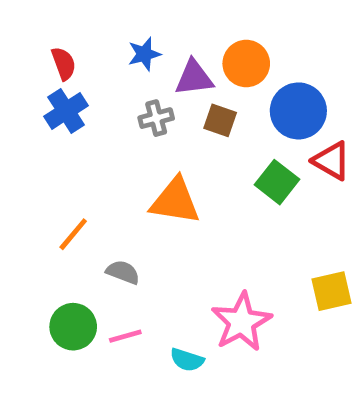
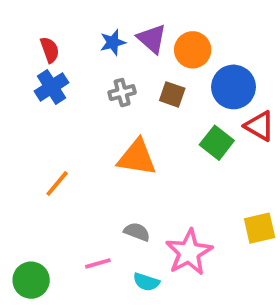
purple triangle: (194, 78) -> (152, 39), moved, turned 48
gray semicircle: (123, 272) -> (137, 232), moved
green circle: (73, 327) -> (31, 280), moved

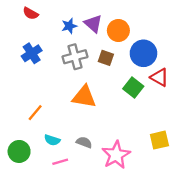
red semicircle: (50, 50) -> (30, 13), moved, turned 140
gray cross: (122, 93) -> (75, 57), size x1.5
green circle: (31, 280) -> (19, 151), moved
cyan semicircle: (146, 282) -> (52, 140), moved

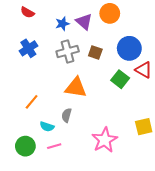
orange circle: (118, 30) -> (110, 13), moved
gray semicircle: (84, 142) -> (67, 115), moved, turned -96
green circle: (19, 151) -> (25, 146), moved

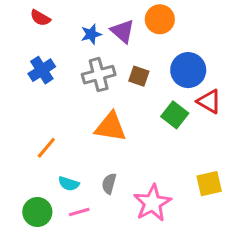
gray semicircle: (67, 115) -> (109, 184), moved

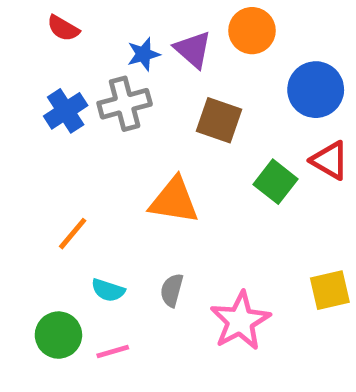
blue circle: (188, 70) -> (316, 90), moved
gray cross: (99, 75) -> (125, 104), moved
brown square: (139, 76) -> (219, 120), size x1.4
pink line: (79, 212) -> (113, 352), moved

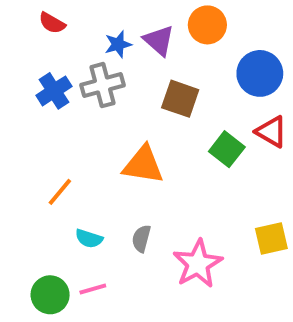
green circle: (58, 335) -> (50, 295), moved

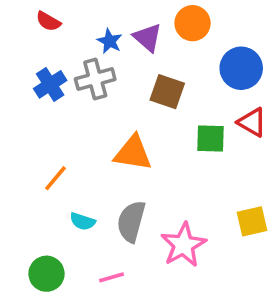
blue star: (118, 44) -> (110, 41), turned -30
green square: (227, 149) -> (211, 139), turned -36
gray semicircle: (141, 238) -> (131, 221), size x1.6
pink line: (93, 289) -> (111, 277), moved

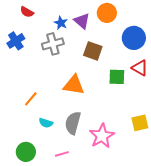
blue cross: (50, 84) -> (16, 41), moved

